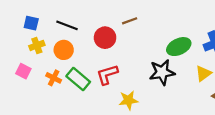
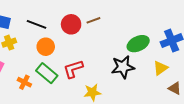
red circle: (105, 38) -> (71, 24), moved
orange circle: (64, 50) -> (46, 47), moved
orange cross: (54, 78) -> (24, 82), moved

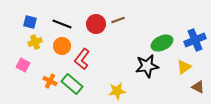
orange circle: (46, 47) -> (62, 46), moved
red L-shape: (73, 69) -> (82, 59), moved, turned -35
green rectangle: (47, 73) -> (72, 84), moved

